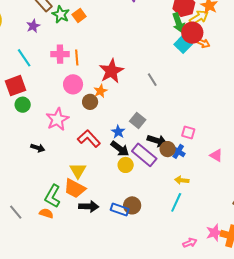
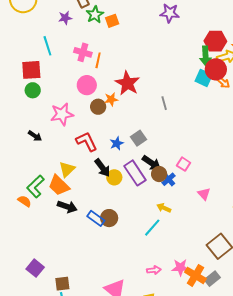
cyan square: (183, 44) -> (204, 78), turned -36
red star: (111, 71) -> (127, 83), turned -30
black arrow: (120, 149) -> (102, 168), moved

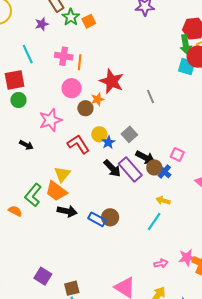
black arrow: (102, 168) -> (112, 168), moved
yellow circle: (114, 177) -> (99, 134), moved
orange semicircle: (25, 201) -> (15, 211), moved

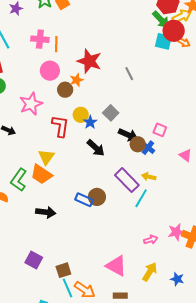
green arrow: (186, 45) -> (161, 20), turned -30
red L-shape: (78, 144) -> (60, 126), turned 45
purple rectangle: (130, 169) -> (127, 180), moved
black arrow: (67, 211) -> (46, 212), moved

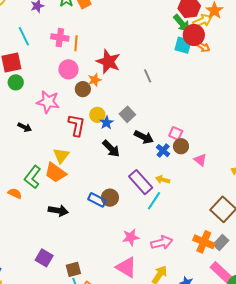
pink star: (31, 104) -> (48, 102), turned 30
brown circle: (138, 144) -> (181, 146), moved
pink star: (176, 232) -> (131, 237), moved
pink arrow: (151, 240) -> (162, 243), size x1.5

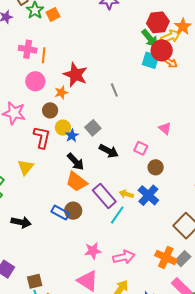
brown circle: (83, 89) -> (50, 110), moved
brown circle: (181, 146) -> (156, 167), moved
blue cross: (163, 151) -> (148, 195), moved, size x1.5
pink triangle: (200, 160) -> (165, 128), moved
orange trapezoid: (55, 173) -> (76, 182), moved

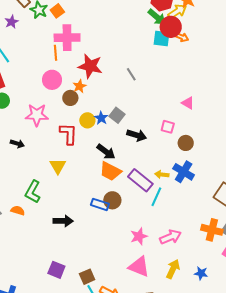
pink cross: (28, 49) -> (67, 38), moved, size x1.4
brown circle: (50, 110) -> (70, 98), moved
blue star: (72, 136) -> (101, 118), moved

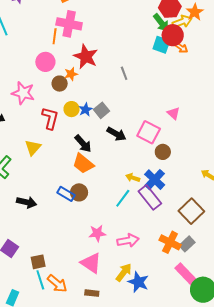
pink square: (168, 127) -> (149, 132), size x1.6
purple rectangle: (140, 180) -> (150, 197), moved
blue star: (201, 273) -> (138, 282), moved, size x1.5

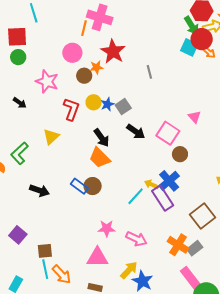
yellow arrow: (133, 178) -> (151, 184), moved
pink arrow: (128, 241) -> (136, 239), turned 30
pink triangle: (91, 263) -> (97, 257), turned -40

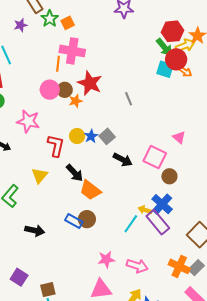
brown circle: (84, 76) -> (65, 90), moved
black arrow: (102, 138) -> (75, 173), moved

